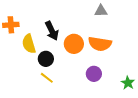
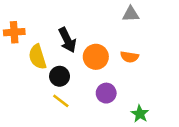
orange semicircle: (100, 44) -> (129, 57), size x0.6
purple circle: (94, 74) -> (106, 93), moved
green star: (128, 83) -> (140, 114), moved

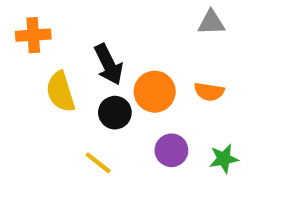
orange cross: (14, 32) -> (33, 35), moved
black circle: (60, 76) -> (115, 113), moved
green star: (140, 114) -> (224, 159), moved, turned 30

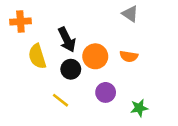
gray triangle: (211, 23) -> (130, 14), turned 36
green star: (224, 159) -> (139, 108), moved

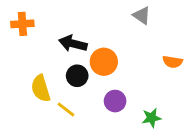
black arrow: (67, 40) -> (73, 44), turned 130
yellow semicircle: (37, 56) -> (41, 88), moved
orange semicircle: (129, 56) -> (173, 62), moved

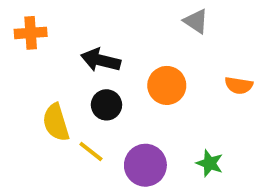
orange circle: (104, 62) -> (167, 85), moved
purple circle: (115, 101) -> (145, 165), moved, size x1.4
green star: (152, 118) -> (210, 163), turned 30

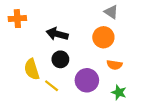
orange circle: (167, 85) -> (103, 37), moved
orange semicircle: (239, 85) -> (114, 65), moved
purple circle: (145, 165) -> (87, 80), moved

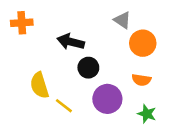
gray triangle: (111, 12) -> (122, 20), moved
orange circle: (103, 37) -> (143, 43), moved
black circle: (60, 59) -> (88, 68), moved

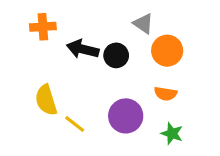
orange cross: (22, 23) -> (43, 27), moved
black circle: (88, 68) -> (116, 55), moved

